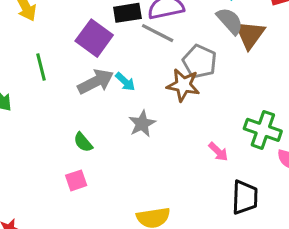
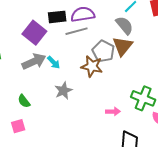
gray line: (158, 33) -> (76, 31), turned -45
brown triangle: (250, 34) -> (123, 46), moved
pink arrow: (218, 152) -> (113, 111), turned -48

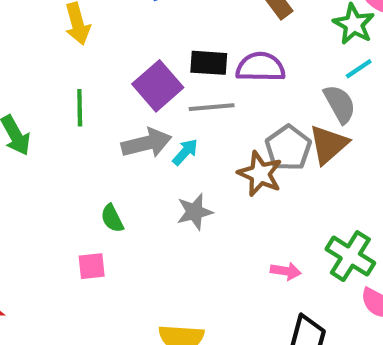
gray line: (76, 31) -> (212, 107), moved
cyan arrow: (54, 62) -> (185, 152), turned -104

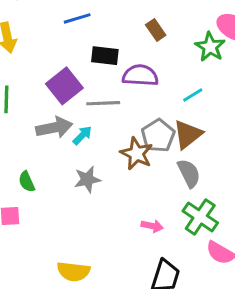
black rectangle: (209, 63) -> (105, 56), moved
cyan line: (359, 69) -> (193, 95), moved
gray semicircle: (340, 104) -> (189, 173), moved

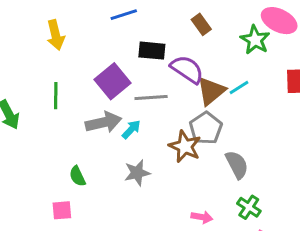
purple semicircle: (140, 75) -> (187, 69), turned 32
brown triangle: (188, 134) -> (211, 91), moved
green cross: (200, 217) -> (249, 207), size x0.7

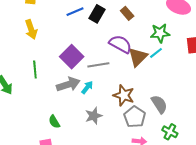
green star: (255, 40) -> (160, 33), moved, turned -30
black rectangle: (152, 51) -> (97, 14), moved, turned -60
gray pentagon: (206, 128) -> (135, 117), moved

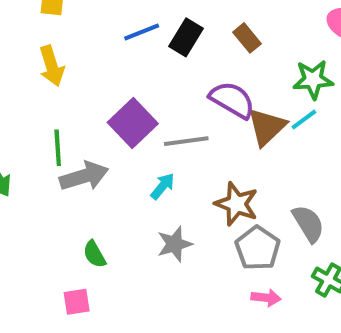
gray arrow: (68, 84) -> (84, 176), moved

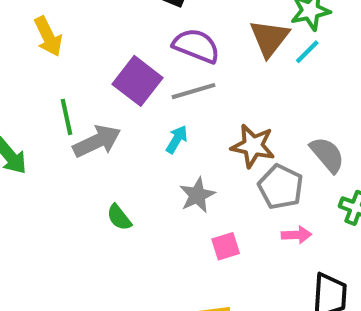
purple semicircle: (232, 100) -> (196, 46), moved
brown triangle: (267, 127) -> (269, 38), moved
pink square: (77, 302) -> (226, 246), moved

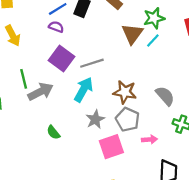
purple semicircle: (196, 46) -> (56, 27), moved, size x0.6
cyan arrow: (177, 139) -> (83, 90), size x1.6
gray pentagon: (281, 187) -> (128, 120), moved
pink square: (226, 246) -> (111, 147), size x1.6

